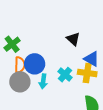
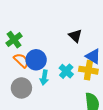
orange semicircle: (20, 65) -> (21, 60), turned -49
gray circle: (20, 82) -> (21, 88), moved

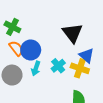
black triangle: (75, 36) -> (72, 33), size x1.5
green cross: (14, 40) -> (12, 27), turned -35

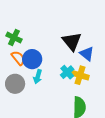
blue triangle: (87, 56) -> (87, 54), moved
cyan cross: (58, 66) -> (67, 72), moved

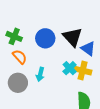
blue circle: (32, 59) -> (45, 38), moved

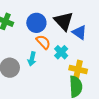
orange semicircle: (20, 57) -> (43, 42), moved
yellow cross: (83, 71) -> (78, 70), moved

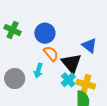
black triangle: (64, 21) -> (71, 63), moved
cyan cross: (61, 52) -> (68, 80), moved

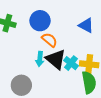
black triangle: (71, 63) -> (56, 59), moved
gray circle: (15, 79) -> (21, 85), moved

